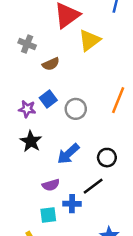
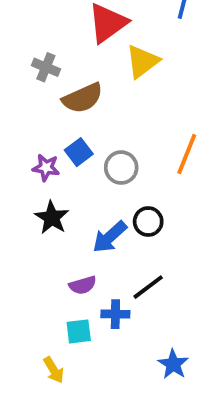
brown semicircle: (51, 64) -> (83, 98), size x1.5
black circle: (107, 158) -> (148, 222), moved

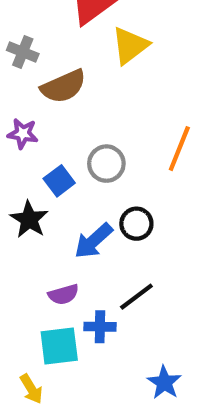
blue square: (79, 152) -> (59, 181), moved
purple star: (46, 168) -> (23, 134), moved
cyan square: (79, 331) -> (59, 346), size x1.4

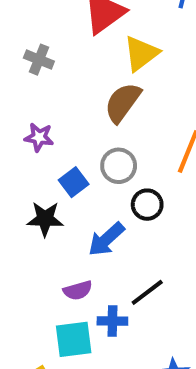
brown semicircle: (63, 86) -> (123, 102), moved, turned 150
black star: (29, 219) -> (45, 219), turned -30
black circle: (136, 224) -> (147, 205), moved

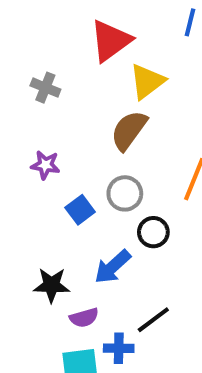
black star: (45, 219) -> (52, 285), moved

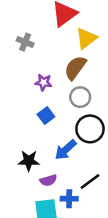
purple star: (45, 165) -> (43, 82), moved
gray circle: (125, 193) -> (80, 97), moved
black circle: (153, 232) -> (90, 129), size x1.5

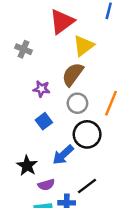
black star: (29, 161) -> (27, 166), turned 30

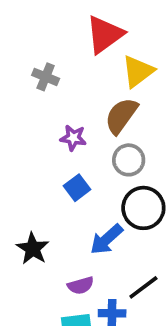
black star: (27, 166) -> (33, 249), moved

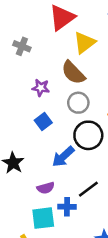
brown semicircle: (121, 116) -> (73, 73), turned -80

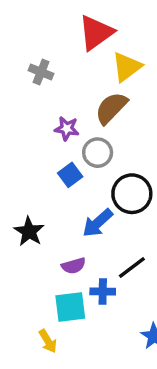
brown semicircle: (73, 73) -> (111, 108), turned 88
gray circle: (78, 103) -> (98, 153), moved

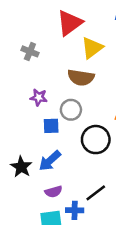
brown semicircle: (111, 108) -> (81, 78), turned -125
purple star: (67, 129) -> (39, 97), moved
blue square: (70, 175) -> (51, 126), turned 35
blue arrow: (98, 223) -> (50, 161), moved

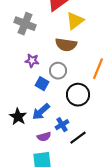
gray cross: (30, 51) -> (25, 24), size x1.5
blue square: (51, 126) -> (42, 84), turned 32
blue cross: (75, 210) -> (62, 125), moved, turned -32

